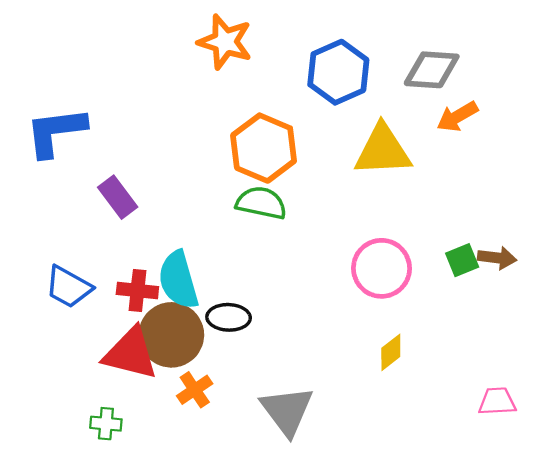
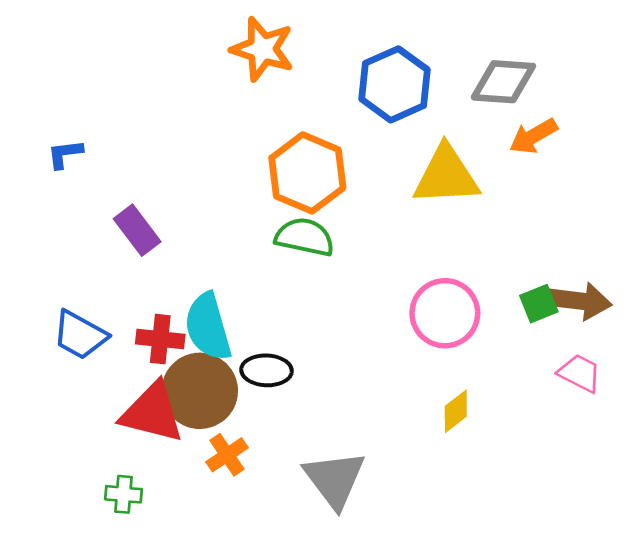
blue L-shape: (56, 132) -> (65, 154), size x0.5
brown arrow: (497, 258) -> (580, 301), size x1.4
pink trapezoid: (497, 401) -> (580, 373), moved, turned 30

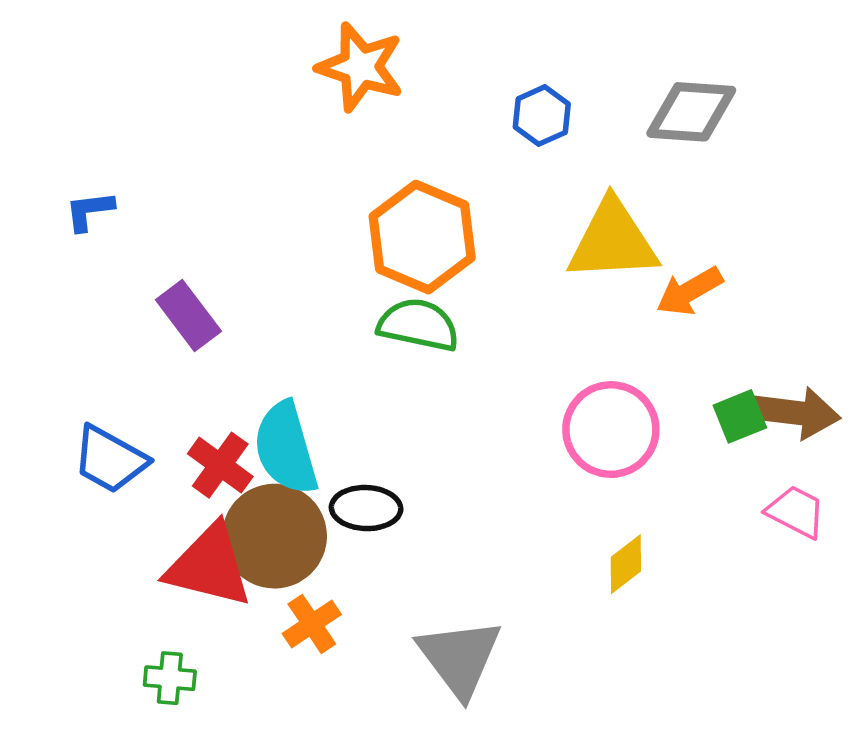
blue hexagon: (394, 84) -> (542, 116), size x0.6
orange arrow: (533, 136) -> (689, 291), moved
red cross: (160, 339) -> (220, 465), turned 30

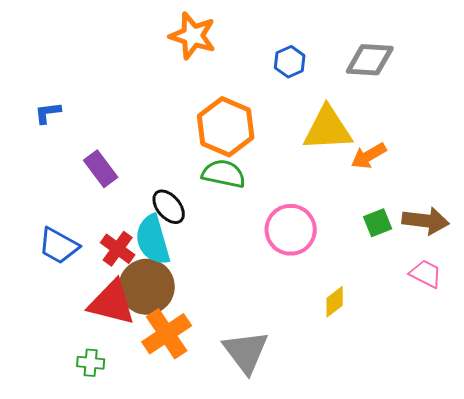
green square: (740, 416) -> (378, 223), moved
pink circle: (611, 430) -> (291, 230), moved
black ellipse: (366, 508) -> (169, 207), moved, turned 48
orange cross: (312, 624) -> (167, 334), size x1.6

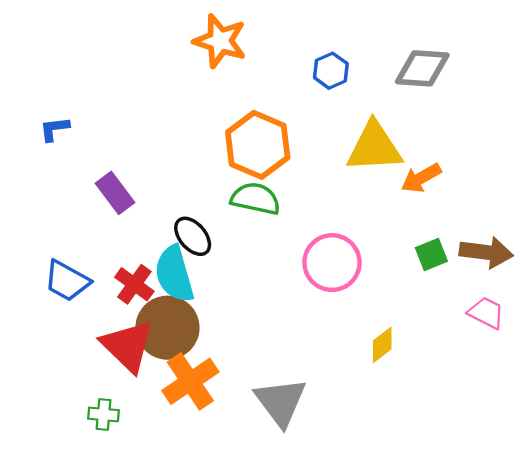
red triangle: (112, 303) -> (128, 346), turned 30

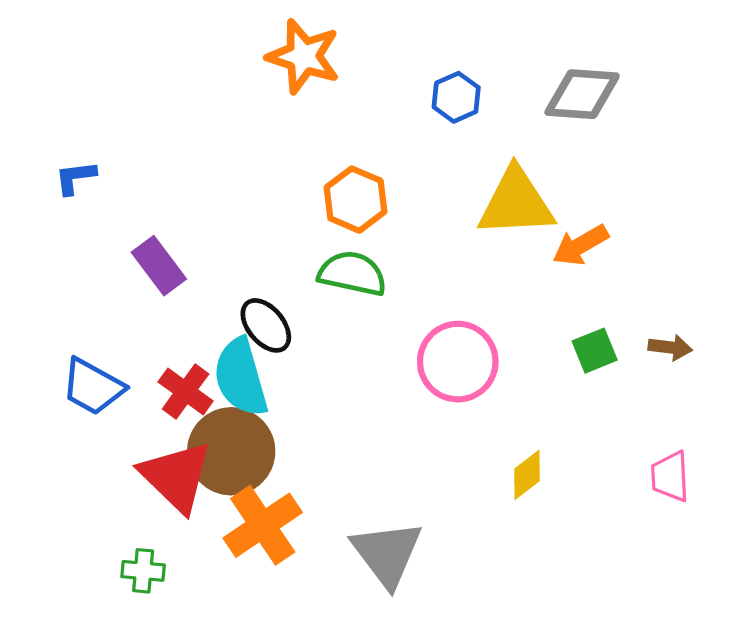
orange hexagon: (258, 145) -> (355, 200), size x0.7
brown arrow: (486, 252) -> (670, 347), size x0.6
pink trapezoid: (486, 313) -> (670, 476), moved, turned -120

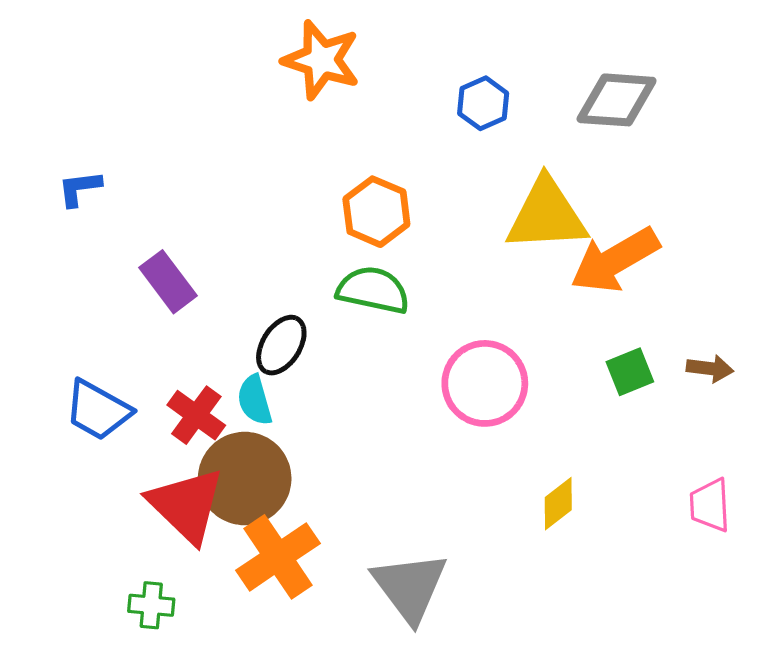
orange arrow: (580, 245) -> (615, 260), size x1.5
black ellipse: (266, 325) -> (281, 345), turned 72
cyan semicircle: (241, 377) -> (255, 400), size x0.6

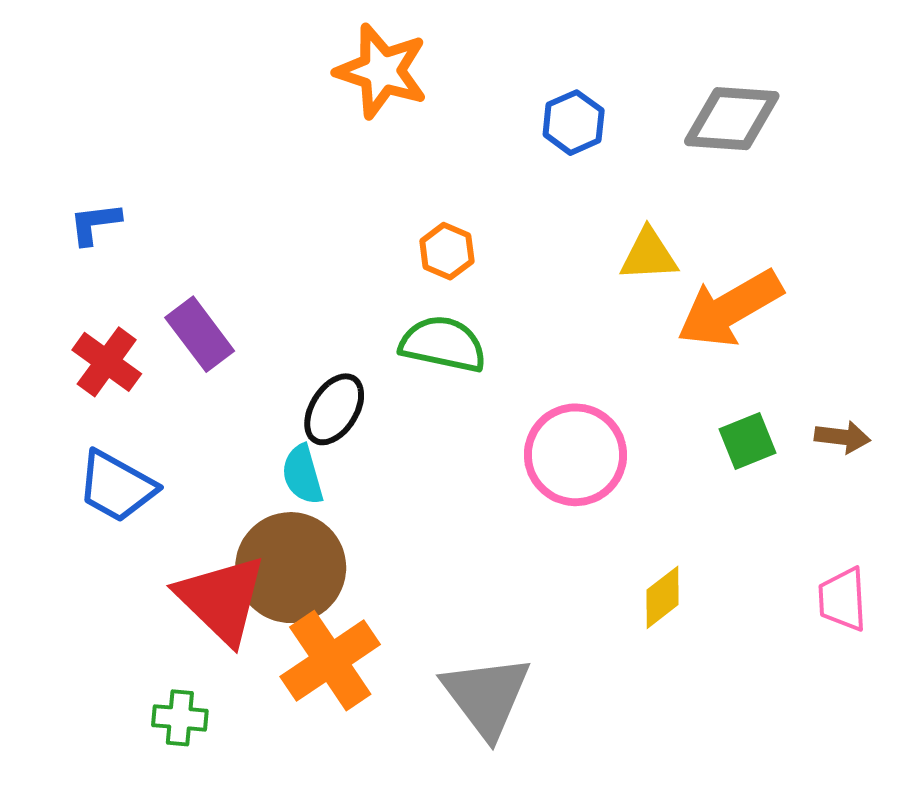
orange hexagon: (376, 212) -> (447, 251), size x0.7
yellow triangle: (546, 215) -> (649, 255), size x0.6
red cross: (196, 415) -> (107, 362), moved

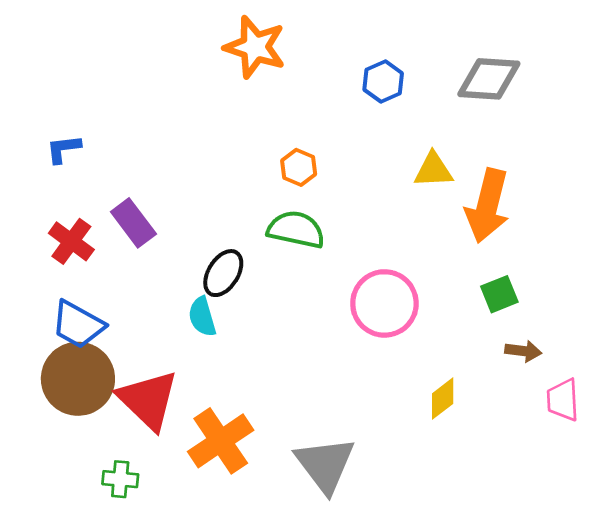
orange arrow: (730, 308) -> (488, 206), turned -46
brown arrow: (843, 437) -> (523, 351), moved
brown circle: (291, 568) -> (78, 379), moved

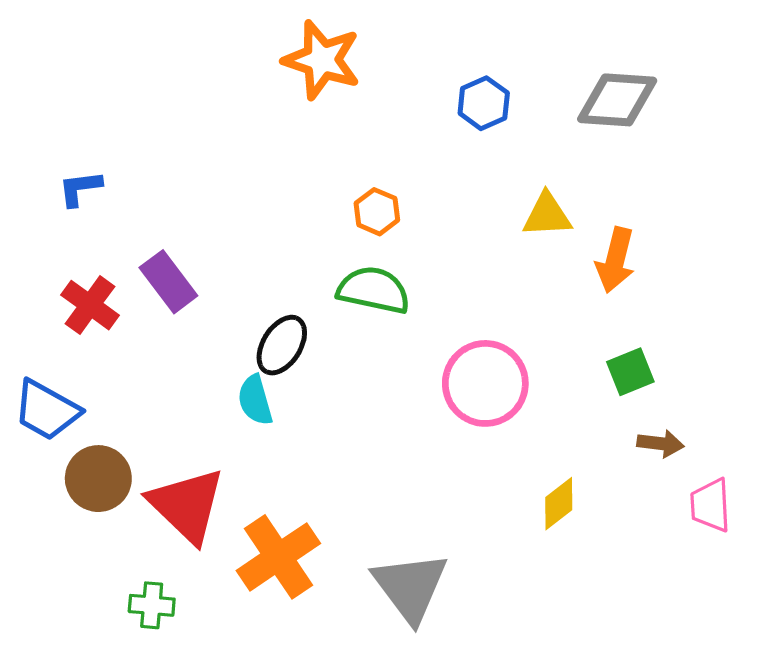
orange arrow: (488, 206) -> (615, 260), size x0.7
blue trapezoid: (78, 325) -> (47, 410), moved
brown circle: (78, 379) -> (98, 479), size x0.7

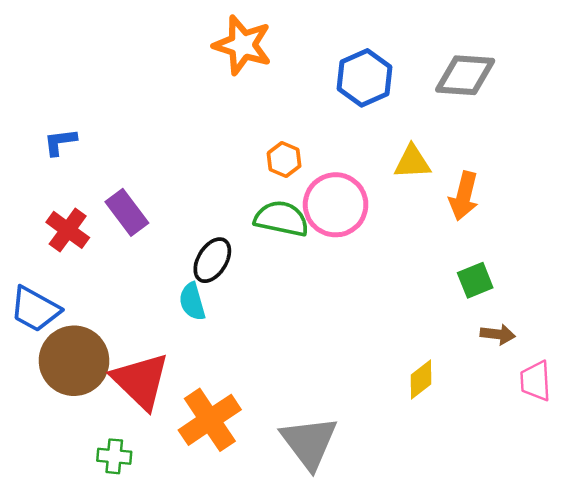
blue hexagon: (484, 103) -> (364, 78), size x1.4
pink circle: (485, 383) -> (336, 205), moved
brown circle: (98, 479) -> (74, 361), size x1.4

